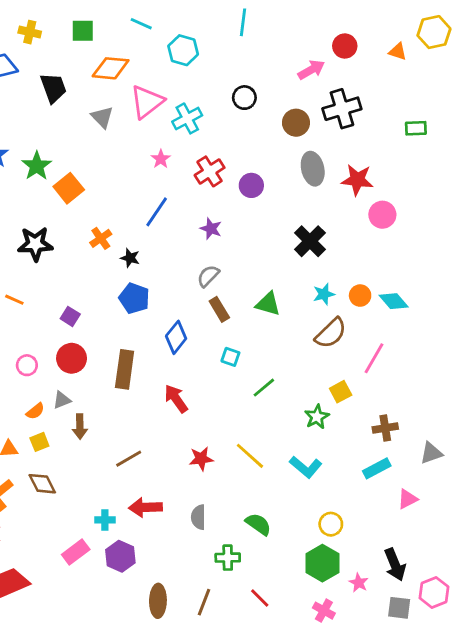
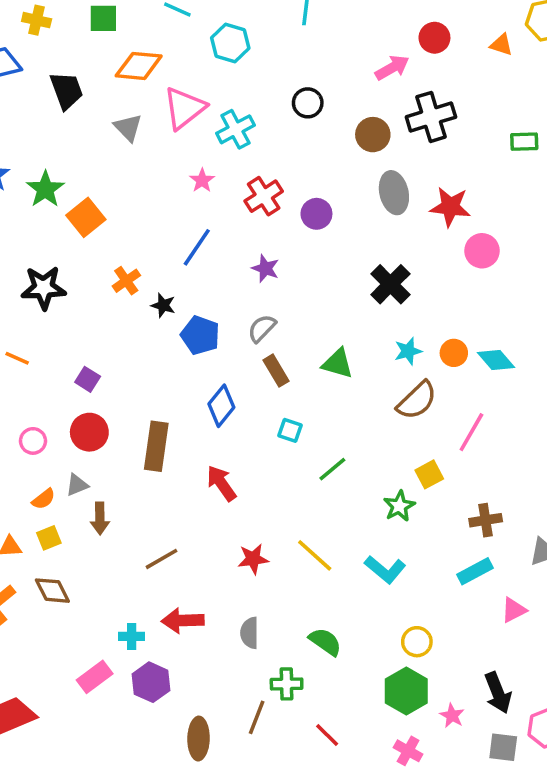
blue pentagon: (134, 298) -> (200, 335), moved
brown line: (204, 602) -> (257, 717), moved

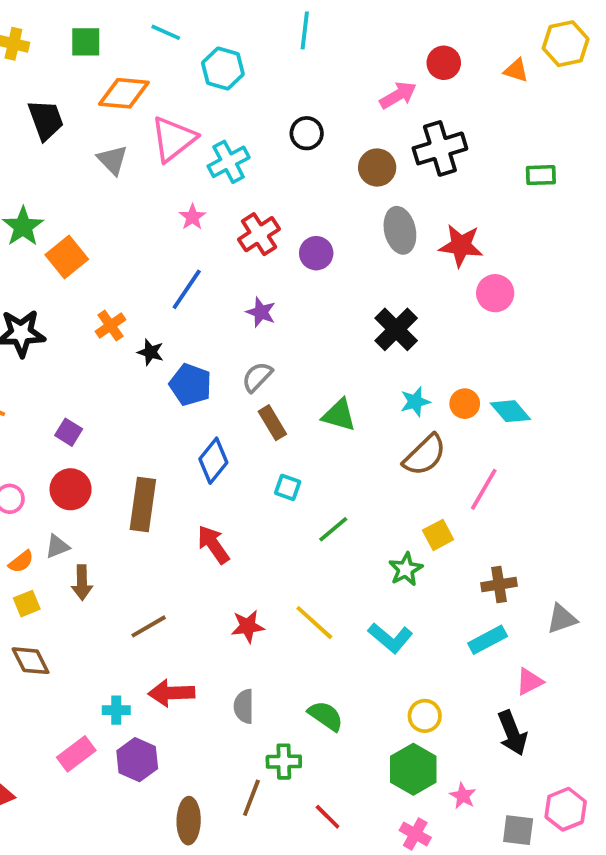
black arrow: (498, 693) -> (512, 733), moved

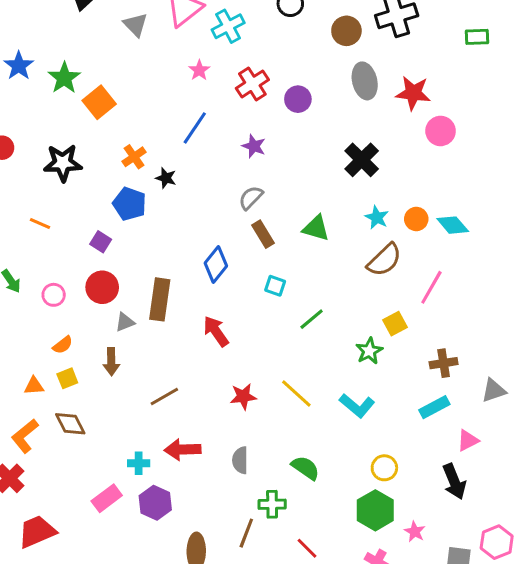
blue pentagon: (191, 385) -> (129, 204), moved
cyan star: (415, 402) -> (377, 217), turned -30
gray triangle: (57, 546) -> (125, 322), moved

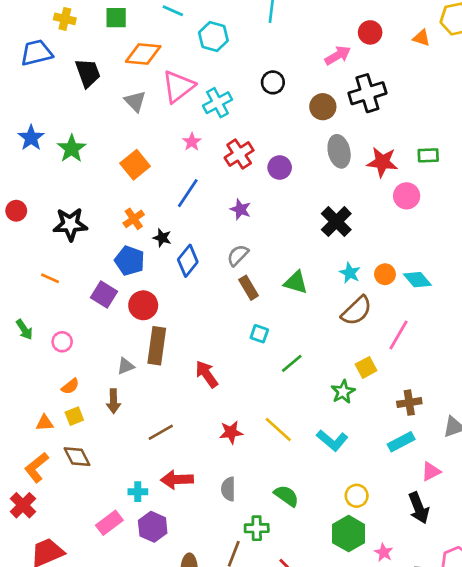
green rectangle: (477, 37) -> (428, 155), moved
orange square: (99, 102) -> (135, 165), moved
purple square: (101, 242) -> (104, 294), size x1.4
blue diamond: (216, 265) -> (188, 261), moved
red circle: (102, 287) -> (143, 305), moved

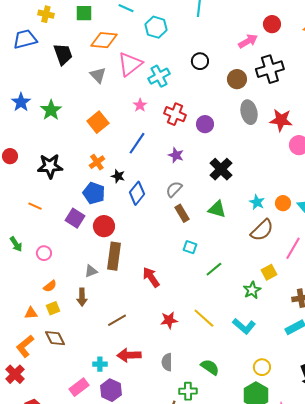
red cross: (239, 154) -> (175, 114), turned -35
black cross: (336, 222) -> (221, 169), moved

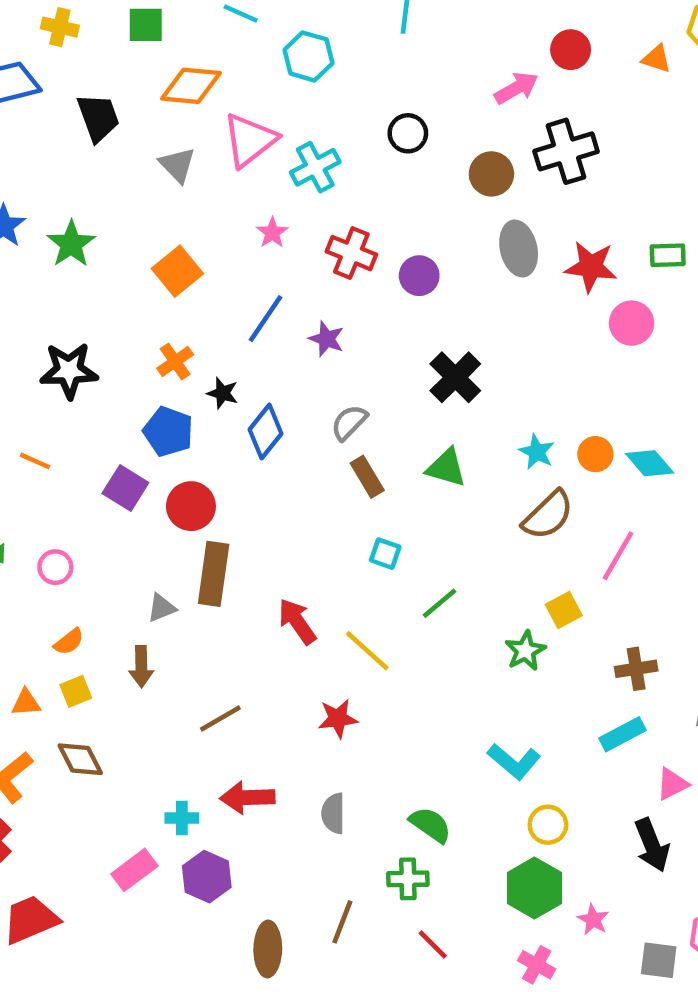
purple star: (176, 155) -> (327, 339), moved
yellow line: (204, 318) -> (367, 651), moved
cyan L-shape: (244, 326) -> (514, 761), moved
green cross: (188, 391) -> (408, 879), moved

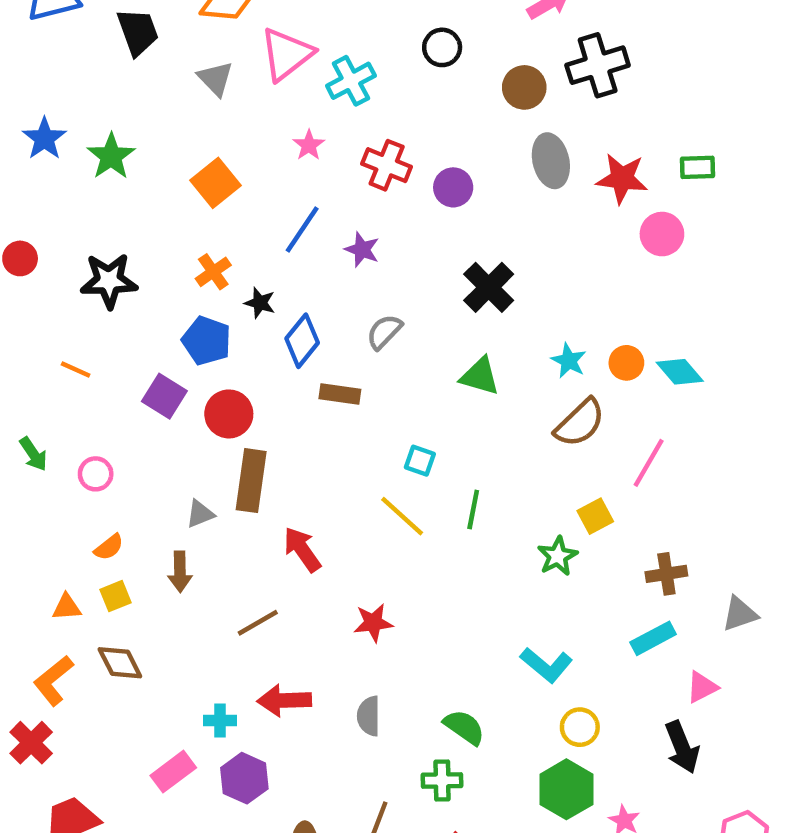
brown rectangle: (367, 477) -> (340, 394), moved, turned -51
green line: (439, 603) -> (473, 509), turned -39
red arrow: (297, 621) -> (302, 549), moved
yellow line: (367, 651) -> (402, 516), moved

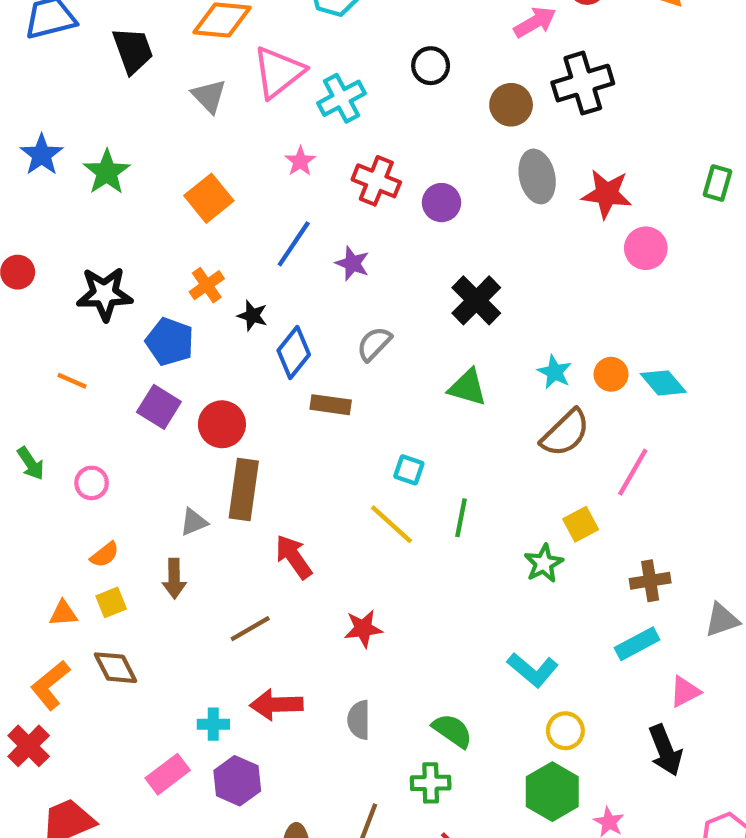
green rectangle: (697, 167) -> (718, 183), moved, turned -72
blue pentagon: (207, 341) -> (170, 342), moved

